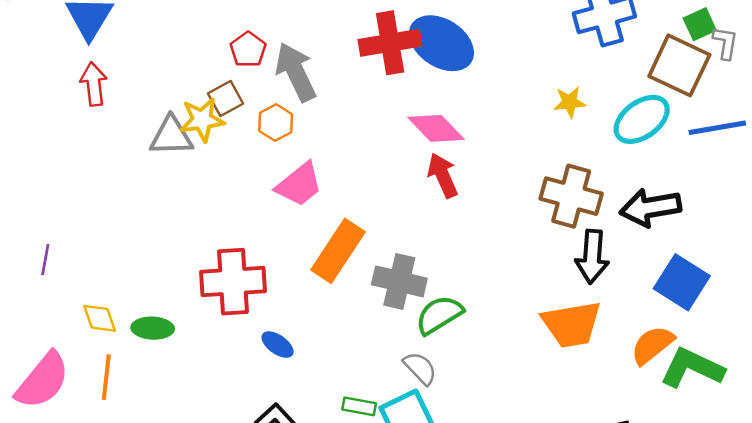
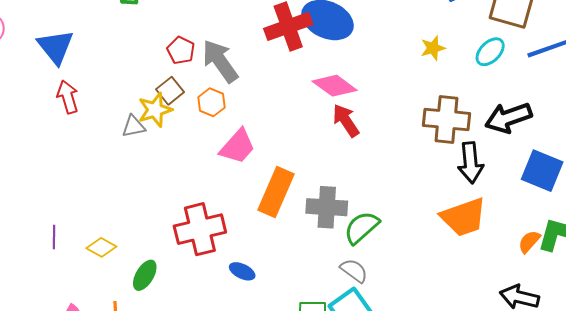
cyan ellipse: (642, 119) -> (490, 52), size x0.7
gray triangle: (171, 136) -> (134, 126), size x0.7
yellow diamond: (100, 318) -> (101, 247), moved, turned -32
green ellipse: (153, 328) -> (145, 275), turned -52
orange semicircle: (652, 345) -> (529, 242), moved, size x0.7

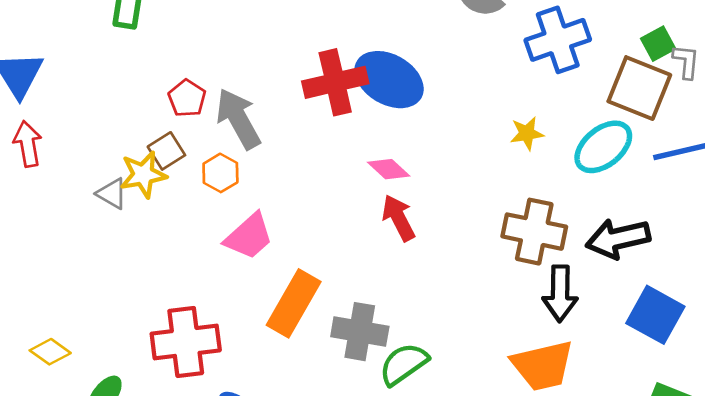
cyan ellipse: (490, 52) -> (603, 147), size x1.4
pink diamond: (335, 86) -> (389, 169), size x0.7
gray triangle: (134, 126) -> (112, 194), turned 35

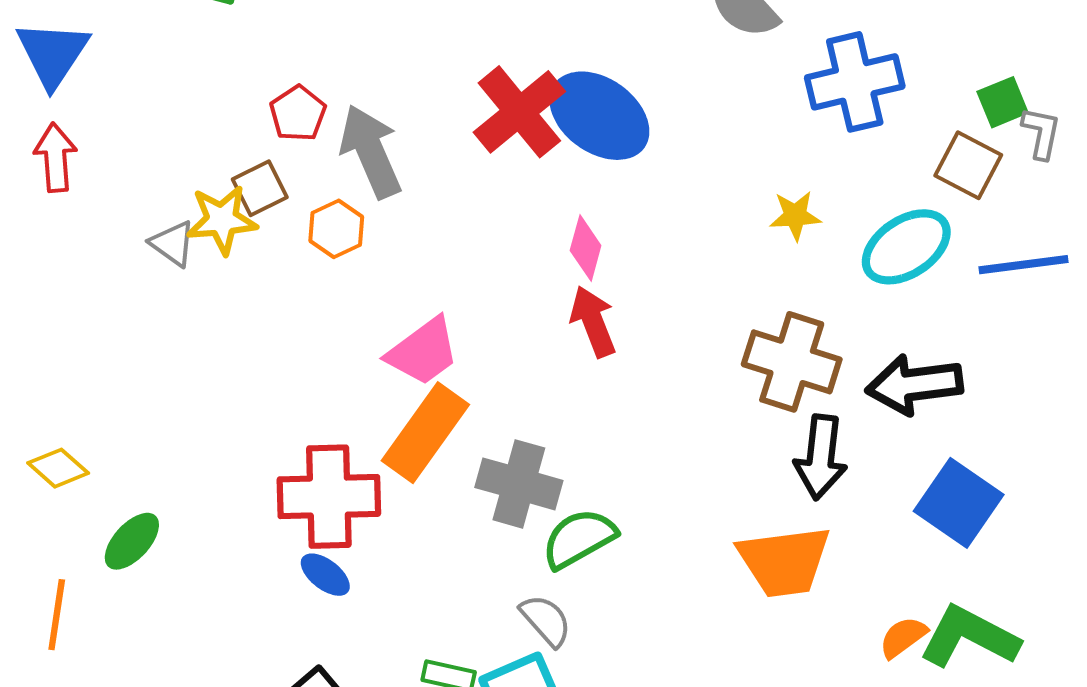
red cross: (335, 82) -> (519, 112), turned -32
brown square: (639, 88) -> (968, 165), size x0.7
pink diamond: (389, 169) -> (586, 248), turned 57
pink trapezoid: (249, 236) -> (423, 352), moved
red cross: (186, 342) -> (329, 497), moved

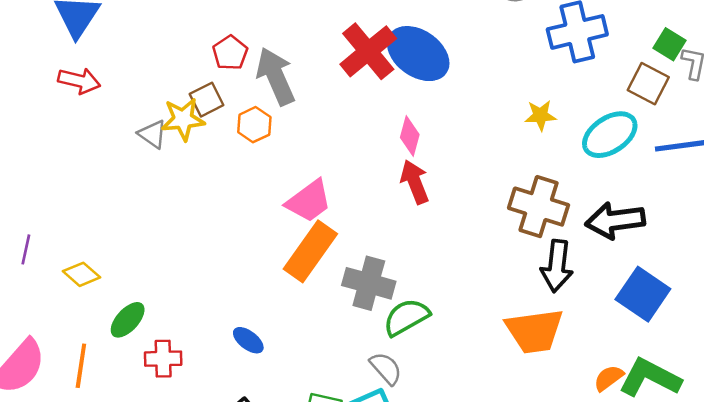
green square: (1003, 102) -> (669, 44), turned -36
red arrow: (56, 157) -> (79, 81), turned 108
red cross: (329, 497) -> (163, 359), moved, size x0.6

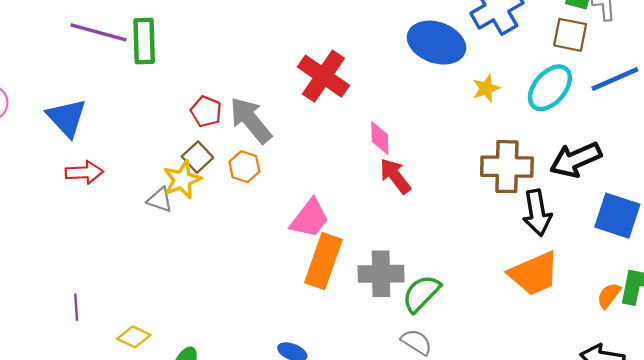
blue ellipse: (418, 54) -> (437, 43), moved
purple line: (26, 249) -> (76, 307), moved

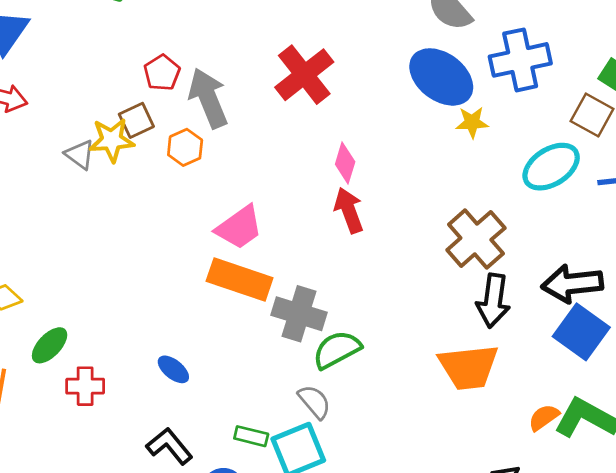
yellow star: (486, 88) -> (472, 122), moved
black arrow: (576, 160) -> (572, 284), moved
brown cross: (507, 167) -> (476, 239), turned 30
orange rectangle: (323, 261) -> (240, 279), turned 72

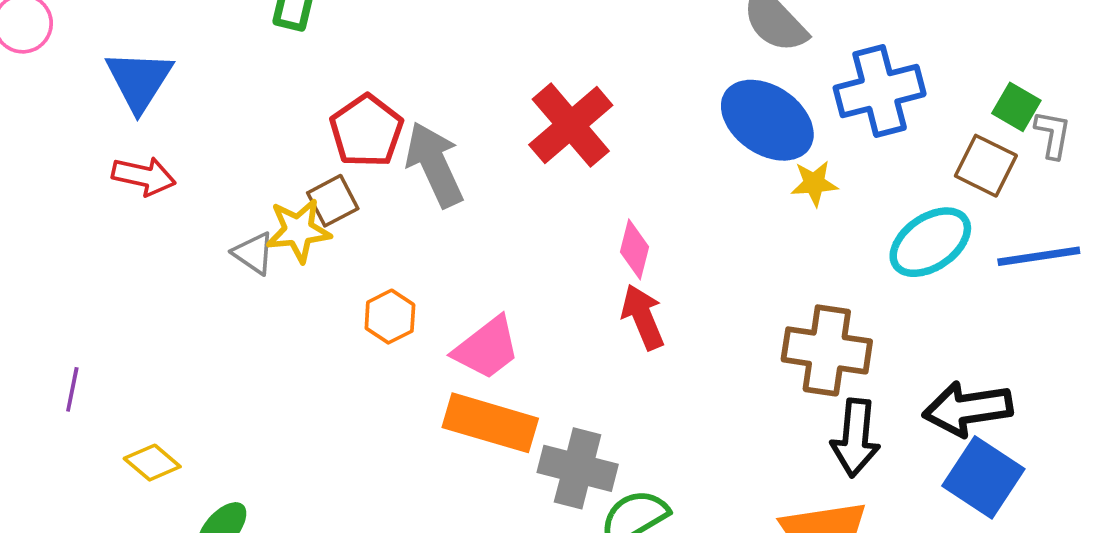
red pentagon: (162, 73) -> (366, 131), size x1.4
orange hexagon: (185, 147) -> (390, 317), moved
brown cross: (476, 239) -> (827, 350), turned -38

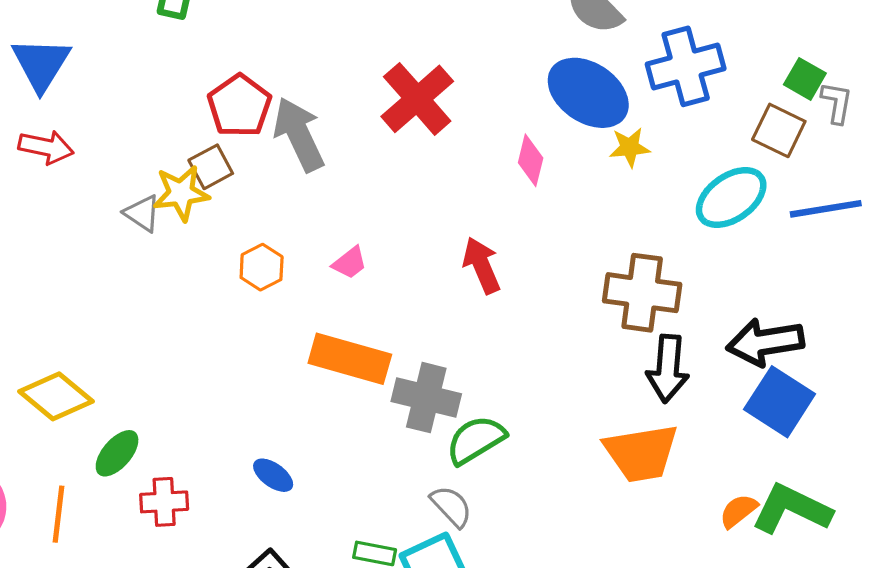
pink diamond: (635, 249) -> (531, 160), moved
pink trapezoid: (487, 348) -> (350, 263), moved, size x0.6
yellow diamond: (152, 463) -> (56, 396), size x1.5

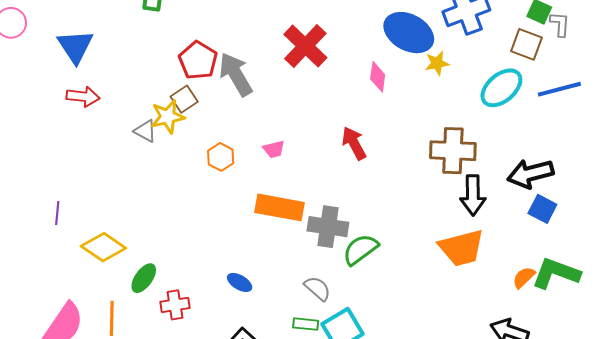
pink trapezoid: (350, 263) -> (274, 149), turned 30
blue square: (780, 402) -> (542, 209), size x0.7
gray semicircle: (451, 506) -> (317, 288), moved

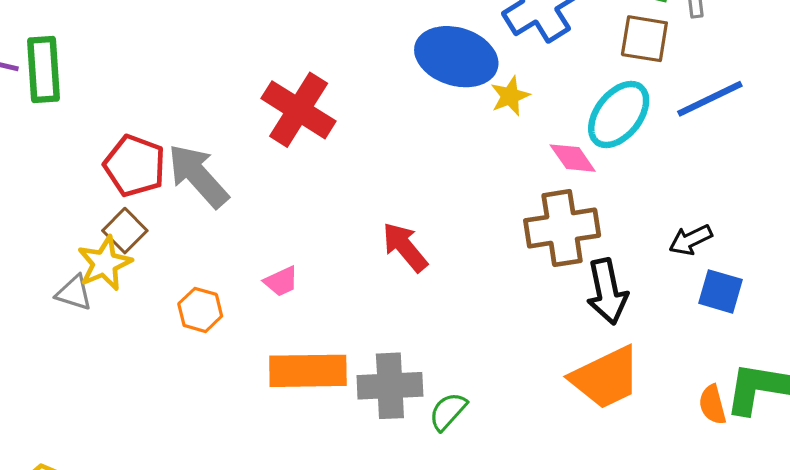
pink diamond: (378, 77) -> (573, 158), moved, turned -32
black arrow: (530, 174) -> (691, 240), size x0.6
green semicircle: (360, 249) -> (448, 411), size x0.7
orange semicircle: (524, 277) -> (713, 405), turned -50

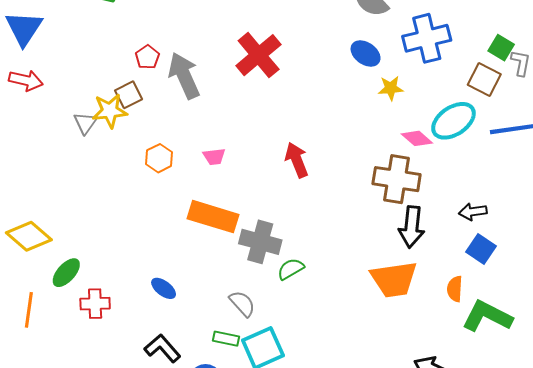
blue ellipse: (456, 57) -> (366, 54), size x0.6
pink diamond: (573, 158) -> (417, 138), turned -32
red pentagon: (135, 166) -> (147, 57), size x0.6
gray triangle: (74, 293) -> (85, 123), turned 30
orange semicircle: (713, 405) -> (455, 289), moved

